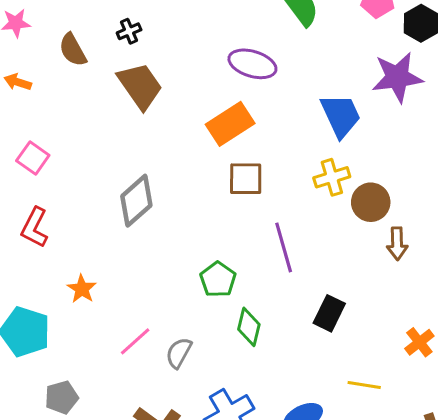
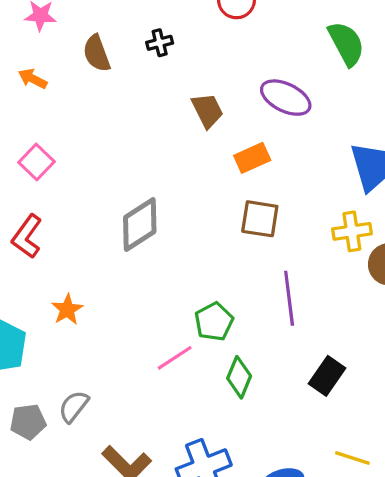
brown trapezoid: (140, 86) -> (207, 111), moved, size x0.7
orange rectangle: (230, 124) -> (252, 158), size x0.7
pink line: (135, 341) -> (175, 358), moved
gray semicircle: (179, 353) -> (74, 407), moved

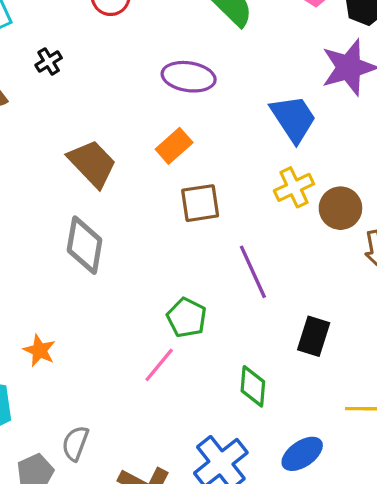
brown trapezoid: (207, 111) -> (92, 163), moved, size x1.4
gray diamond: (140, 225) -> (85, 245), turned -30
green diamond: (239, 377) -> (253, 386), moved

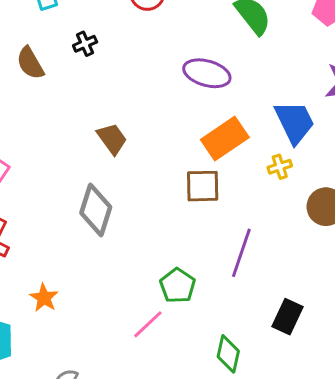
orange rectangle: (174, 146) -> (225, 139), moved, size x1.4
brown trapezoid: (92, 163) -> (112, 139), size x0.7
yellow cross: (294, 187) -> (280, 167), moved, size x0.7
purple line: (253, 272) -> (241, 253), turned 36

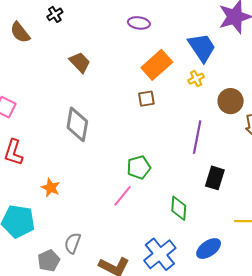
purple ellipse: (207, 73) -> (139, 23), size x0.7
brown trapezoid: (112, 139) -> (80, 62), moved
brown square: (203, 186) -> (146, 99), size x0.7
purple line: (241, 253) -> (197, 137), moved
green pentagon: (178, 286) -> (139, 167), turned 30

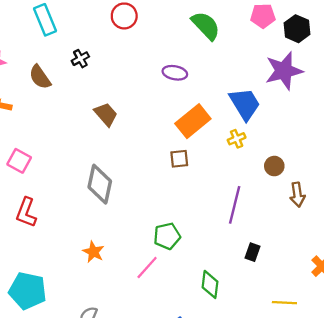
brown circle: (231, 101) -> (274, 166), size x0.7
black rectangle: (215, 178) -> (253, 252), size x0.7
orange star: (51, 188) -> (93, 252), moved

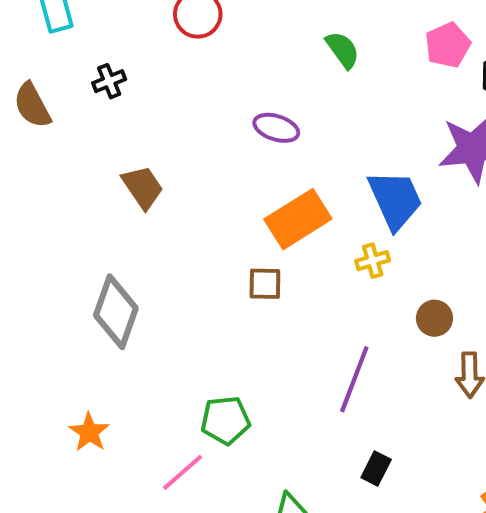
pink pentagon: (263, 16) -> (448, 45), turned -30
green semicircle: (206, 26) -> (343, 50), size x0.7

